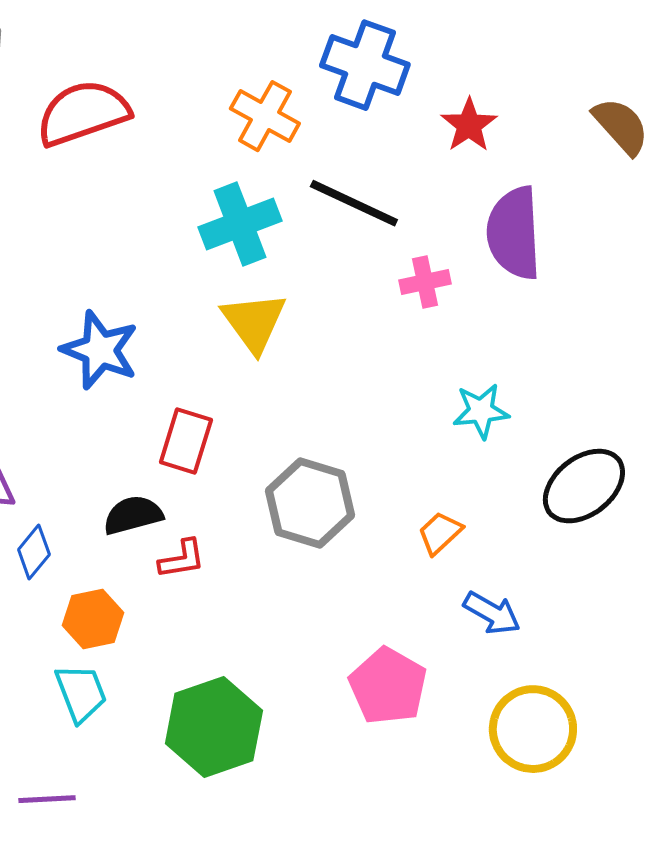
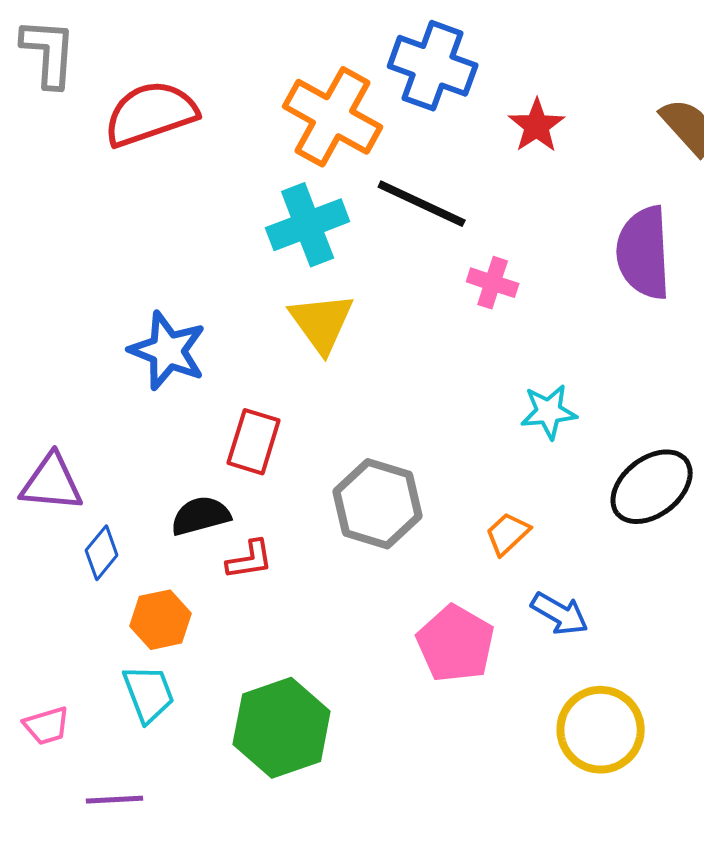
orange cross: (265, 116) -> (333, 117), size x1.4
purple semicircle: (514, 233) -> (644, 253), moved
pink cross: (425, 282) -> (493, 283), turned 30
pink pentagon: (388, 686) -> (456, 644), moved

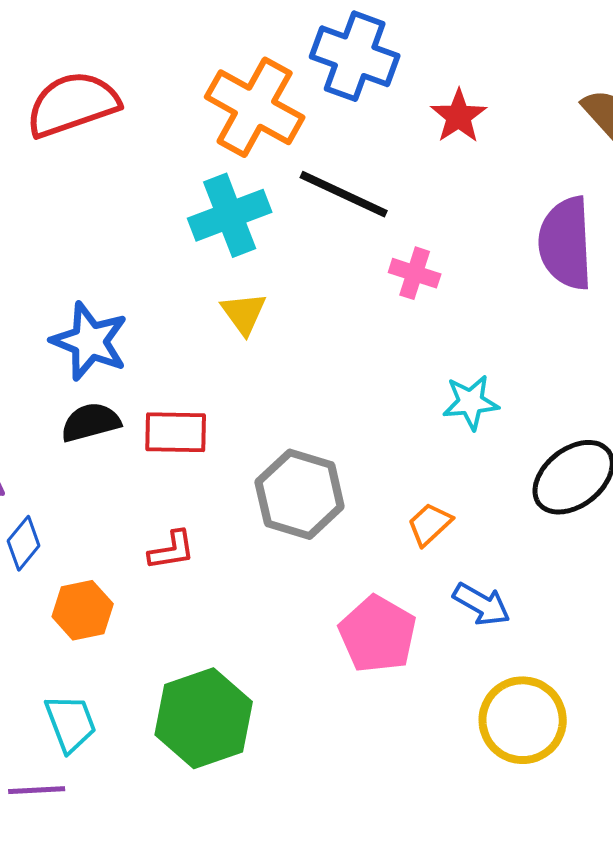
yellow triangle: (322, 323) -> (244, 313), size x0.7
red rectangle: (254, 442) -> (176, 432), turned 74
black semicircle: (201, 516) -> (91, 422), moved
cyan trapezoid: (149, 694) -> (71, 723), moved

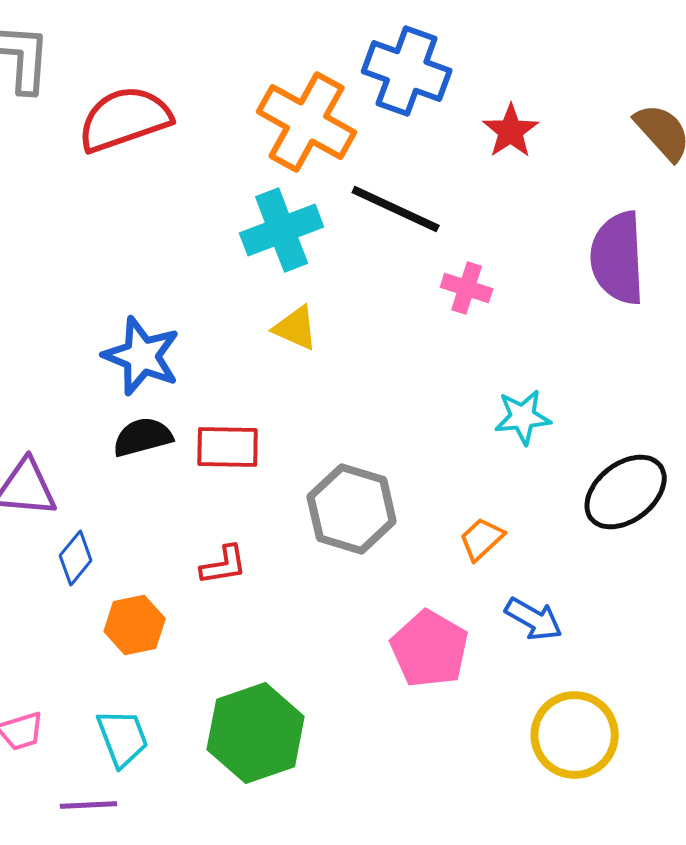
yellow triangle: (244, 313) -> (296, 328), turned -30

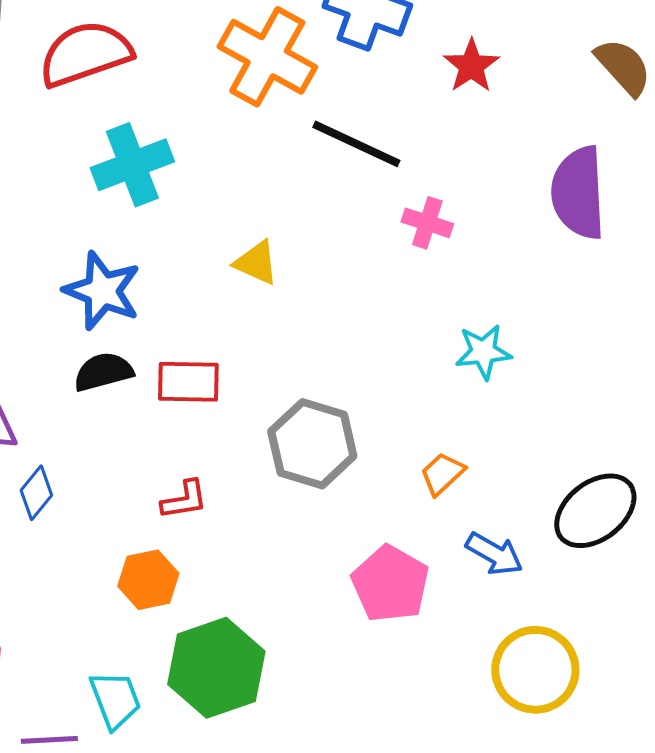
cyan cross: (282, 230) -> (132, 165), moved
black ellipse: (626, 492) -> (595, 511), moved
orange hexagon: (135, 625) -> (148, 580), moved
cyan trapezoid: (123, 738) -> (115, 700), moved

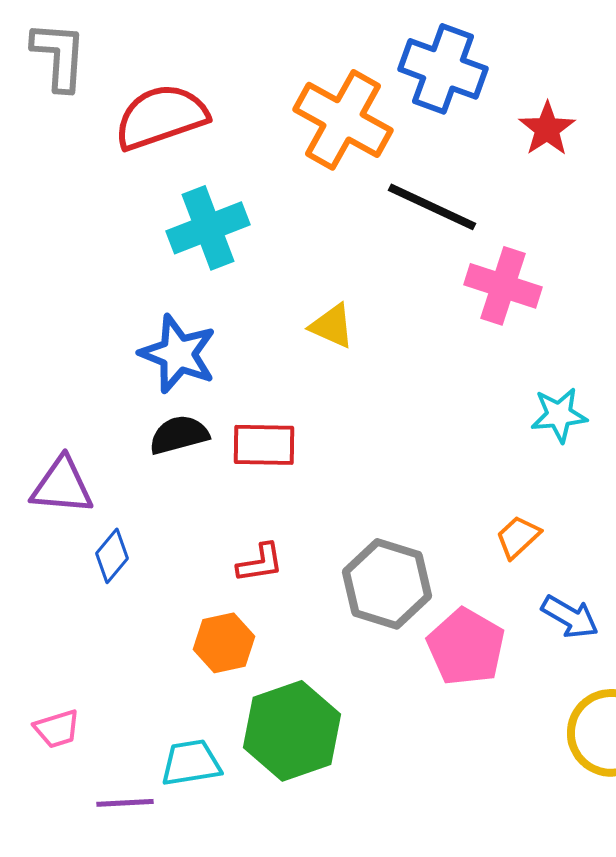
pink cross: (427, 223) -> (503, 286), size x1.5
gray hexagon: (312, 444) -> (387, 584), moved
cyan trapezoid: (115, 700) -> (191, 763), turned -78

